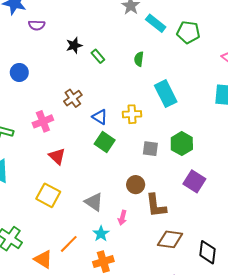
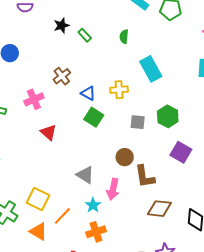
yellow square: (48, 195) -> (38, 199), moved
pink arrow: (122, 218) -> (113, 189), size x1.5

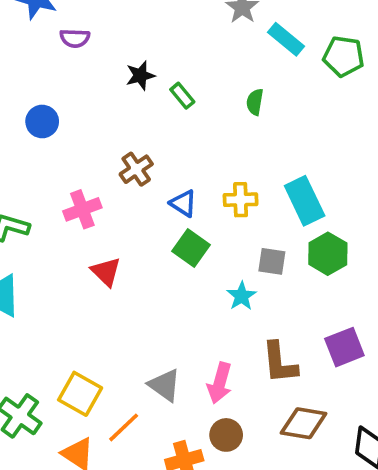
cyan rectangle: (151, 69) -> (305, 201), moved
purple square: (181, 152) -> (344, 347), moved, turned 35
brown circle: (125, 157) -> (226, 435), moved
gray triangle: (85, 175) -> (165, 385), moved
cyan star: (93, 205) -> (242, 296), moved

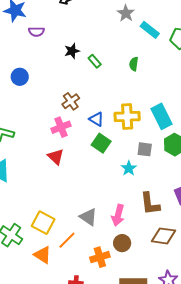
yellow cross: (241, 200) -> (127, 117), size x1.4
pink cross: (82, 209) -> (61, 127), moved

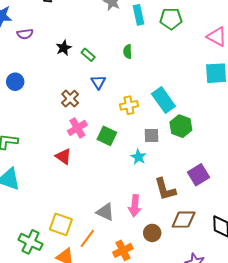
cyan rectangle: (150, 30) -> (138, 15), turned 48
yellow cross: (127, 117) -> (129, 105), size x0.7
blue triangle: (96, 119) -> (98, 82), moved, turned 35
pink cross: (61, 127) -> (77, 128), moved
brown circle: (122, 243) -> (152, 233), moved

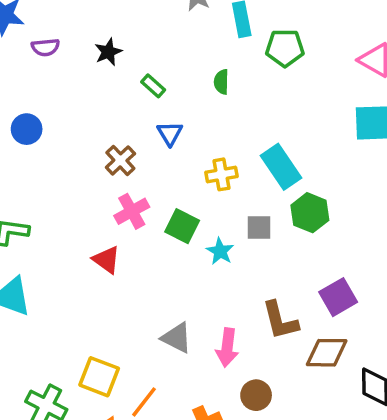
green pentagon: (171, 19) -> (285, 48), moved
black star: (64, 48) -> (108, 52), moved
cyan star: (138, 157) -> (220, 251), moved
gray triangle: (105, 212) -> (177, 338), moved
brown diamond: (184, 220) -> (327, 353), moved

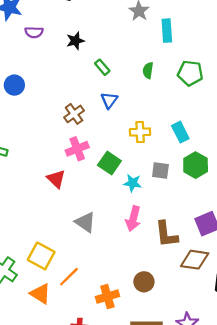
green pentagon: (285, 48) -> (190, 73), moved
cyan rectangle: (281, 167) -> (180, 132), size x0.7
cyan star: (220, 251) -> (133, 183), turned -30
gray triangle: (177, 338) -> (85, 222), moved
pink arrow: (227, 347) -> (133, 219), moved

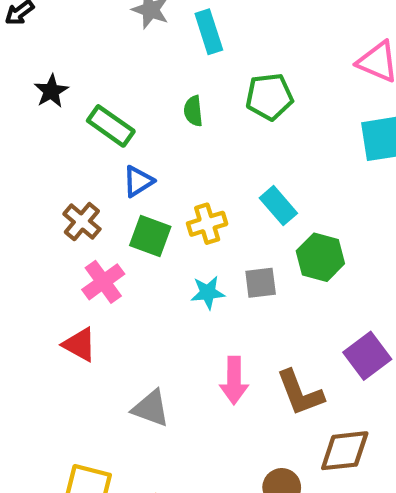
green rectangle: (102, 67) -> (111, 126), size x1.5
blue triangle: (109, 100) -> (138, 181), turned 36
green square: (109, 163) -> (150, 236), moved
cyan star: (133, 183) -> (208, 293), moved
brown diamond: (195, 260) -> (345, 451), moved

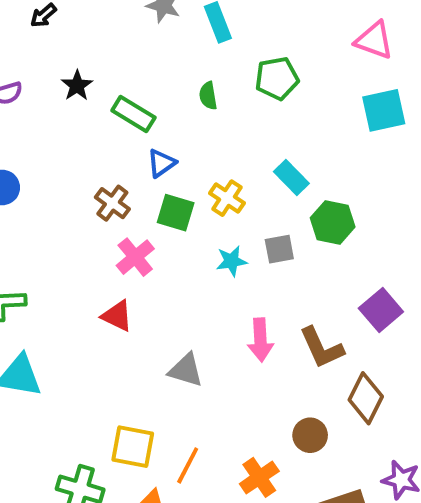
yellow cross: (207, 224) -> (227, 198), turned -36
brown diamond: (345, 451) -> (366, 398), turned -54

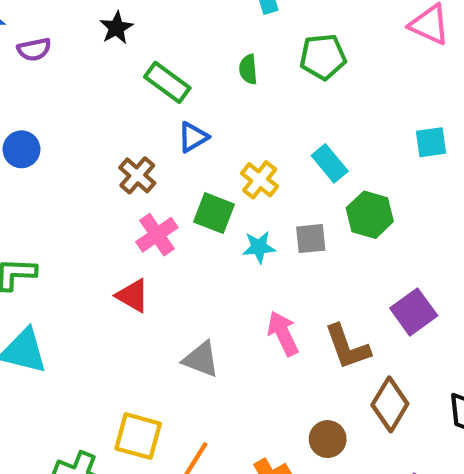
black star: (77, 86) -> (116, 28), moved
cyan square: (384, 110) -> (431, 142), moved, size x0.7
green square: (176, 213) -> (214, 213), moved
pink arrow: (260, 340) -> (283, 333), turned 153

